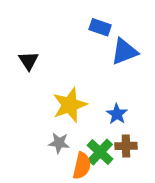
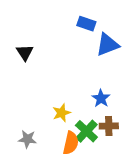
yellow star: (70, 105) -> (62, 113), moved, size x0.6
gray star: (59, 143) -> (27, 139), moved

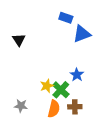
brown cross: (109, 126) -> (75, 107), moved
green cross: (86, 131) -> (61, 90), moved

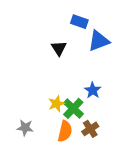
black triangle: (19, 40) -> (59, 48), moved
brown cross: (75, 107) -> (90, 129), turned -32

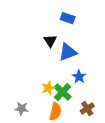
blue triangle: (99, 41) -> (68, 52), moved
brown cross: (90, 129) -> (87, 108), moved

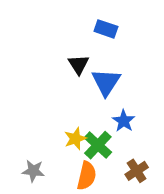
blue triangle: (68, 52) -> (106, 82), turned -36

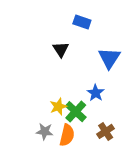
blue triangle: (106, 82) -> (109, 58), moved
gray star: (33, 171) -> (45, 131), moved

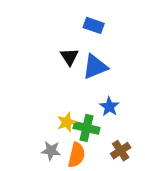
blue triangle: (109, 58) -> (95, 67), moved, turned 35
green cross: (76, 112) -> (87, 128), turned -30

